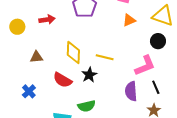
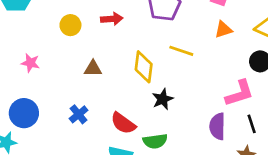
yellow line: (105, 57) -> (181, 51), moved
red semicircle: (62, 80) -> (123, 123), moved

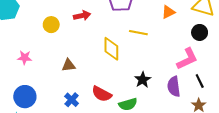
brown triangle: (93, 69) -> (69, 65), moved
black star: (163, 99) -> (143, 80), moved
blue cross: (79, 114) -> (72, 100), moved

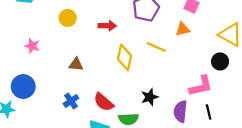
orange triangle: (168, 12) -> (183, 29), moved
red arrow: (82, 16) -> (107, 26), moved

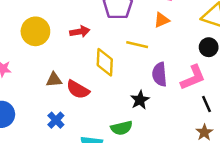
yellow circle: (68, 18) -> (35, 31), size x1.5
red semicircle: (104, 102) -> (78, 90), moved
purple semicircle: (180, 111) -> (160, 74), moved

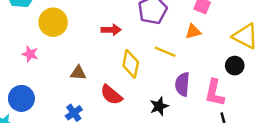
yellow circle: (35, 31) -> (53, 22), moved
pink L-shape: (193, 78) -> (215, 93), turned 116
red semicircle: (78, 90) -> (111, 95), moved

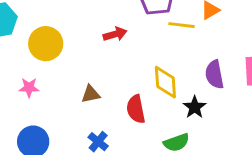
yellow line: (165, 52) -> (182, 25), moved
yellow diamond: (131, 64) -> (165, 82), moved
red semicircle: (111, 95) -> (136, 109), turned 55

